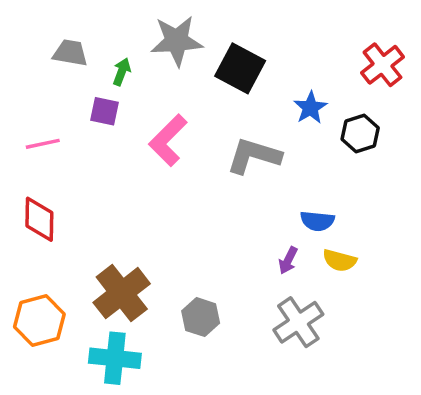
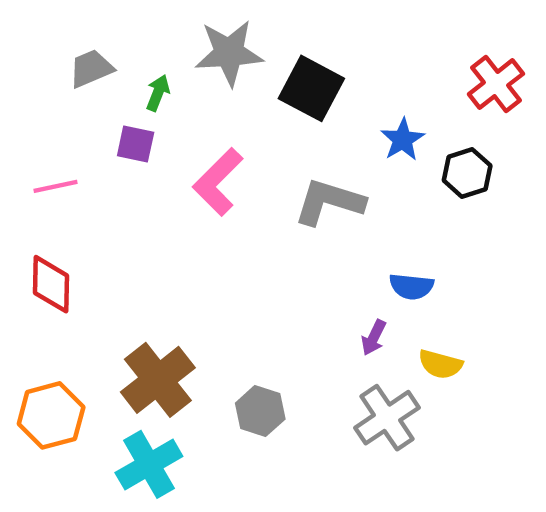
gray trapezoid: (70, 53) -> (91, 68), turned -33
yellow semicircle: (340, 260) -> (440, 364), moved
cyan cross: (115, 358) -> (149, 464), turned -36

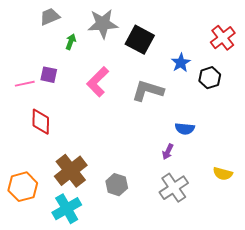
gray trapezoid: (91, 68) -> (50, 17), moved
purple square: (136, 144) -> (49, 75), moved
red diamond: (51, 284) -> (41, 122), moved
yellow semicircle: (440, 364) -> (223, 174), moved

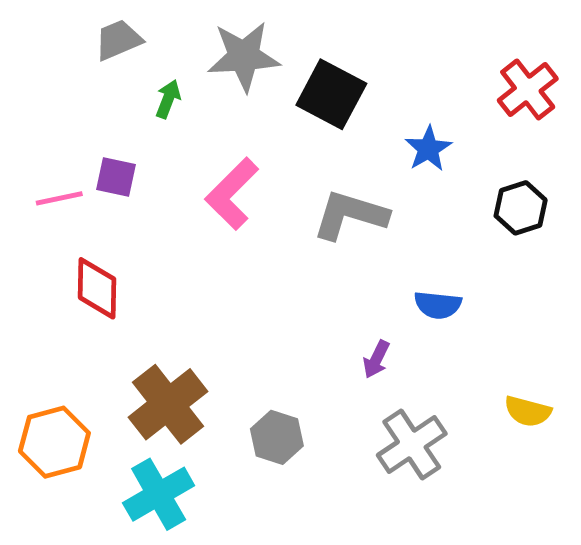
black hexagon: (210, 78) -> (521, 208), moved
purple arrow: (168, 152) -> (376, 359), moved

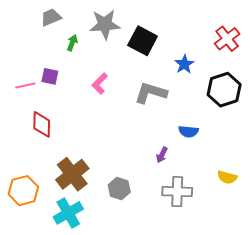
pink L-shape: (232, 194) -> (100, 84), size x0.7
black hexagon: (521, 208) -> (224, 90), size x1.5
gray cross: (412, 444) -> (177, 192), turned 36

